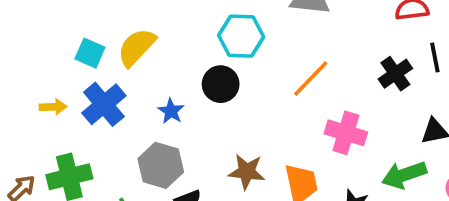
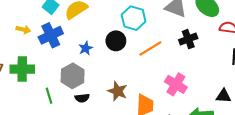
black cross: (395, 74) -> (188, 39), moved
orange line: (311, 79) -> (150, 49), moved

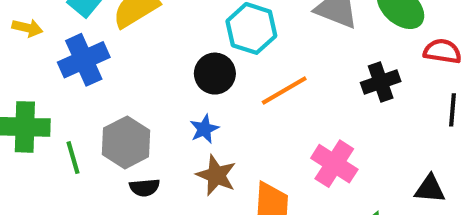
yellow arrow: (23, 30) -> (27, 28), moved
black cross: (188, 39) -> (381, 82), moved
blue star: (86, 48) -> (204, 129), moved
green line: (49, 96) -> (73, 158), moved

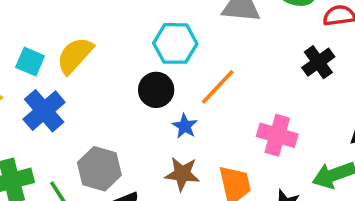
black cross: (381, 82) -> (318, 62), moved
blue star: (204, 129) -> (185, 126), moved

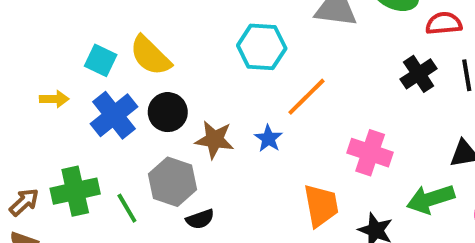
yellow semicircle: (75, 55) -> (150, 56), turned -90
black circle: (156, 90) -> (168, 112), moved
brown star: (182, 174) -> (214, 140), moved

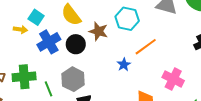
cyan square: (101, 60) -> (36, 17), moved
brown star: (214, 140) -> (98, 31), moved

